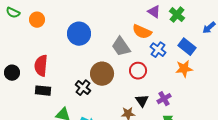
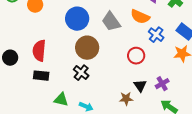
gray trapezoid: (121, 47) -> (111, 22), moved
brown circle: (102, 74) -> (87, 48), moved

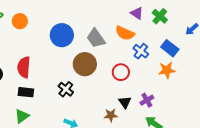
brown circle: (87, 48) -> (85, 64), moved
green triangle: (61, 100) -> (22, 116), moved, turned -49

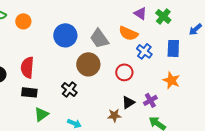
blue rectangle: (170, 48) -> (173, 48), turned 54
orange star: (167, 70) -> (171, 80), moved, turned 30
black triangle: (125, 102) -> (128, 102), turned 32
green triangle: (22, 116) -> (41, 114), moved

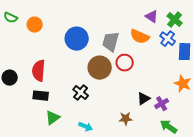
gray trapezoid: (99, 38) -> (111, 42), turned 50
blue cross: (144, 51) -> (168, 39), moved
red circle: (124, 72) -> (125, 63), moved
black triangle: (128, 102) -> (144, 99), moved

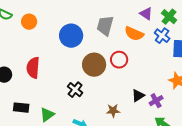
gray trapezoid: (111, 42) -> (105, 26), moved
black rectangle: (41, 96) -> (21, 108), moved
brown star: (126, 119) -> (113, 111), moved

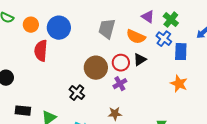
blue circle: (71, 36) -> (59, 28), moved
red semicircle: (33, 68) -> (41, 51), moved
black triangle: (138, 96) -> (140, 60), moved
purple cross: (156, 101) -> (120, 84), moved

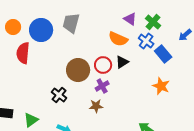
gray trapezoid: (107, 29) -> (71, 23), moved
blue rectangle: (181, 52) -> (163, 54), turned -42
brown star: (115, 114) -> (96, 106), moved

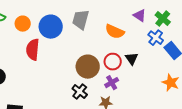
orange semicircle: (118, 39) -> (115, 32), moved
black triangle: (122, 62) -> (132, 59), turned -32
black cross: (59, 95) -> (80, 92), moved

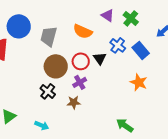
gray trapezoid: (81, 20) -> (49, 36), moved
blue cross: (156, 38) -> (118, 45), moved

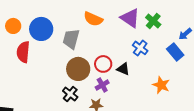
purple triangle: (108, 15) -> (130, 18), size x1.5
orange semicircle: (83, 31) -> (93, 19), moved
blue rectangle: (141, 50) -> (175, 52), moved
black triangle: (100, 58) -> (123, 69), moved, turned -32

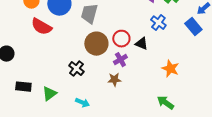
red semicircle: (23, 52) -> (41, 27), turned -65
orange star: (161, 85) -> (170, 69), moved
black cross: (70, 94) -> (76, 69), moved

